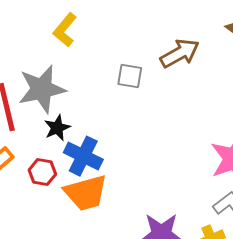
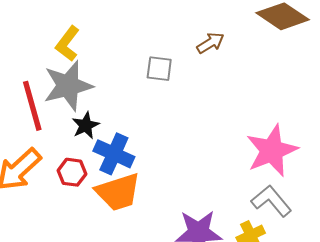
yellow L-shape: (65, 30) -> (68, 44), moved
brown arrow: (180, 53) -> (210, 43), size x0.7

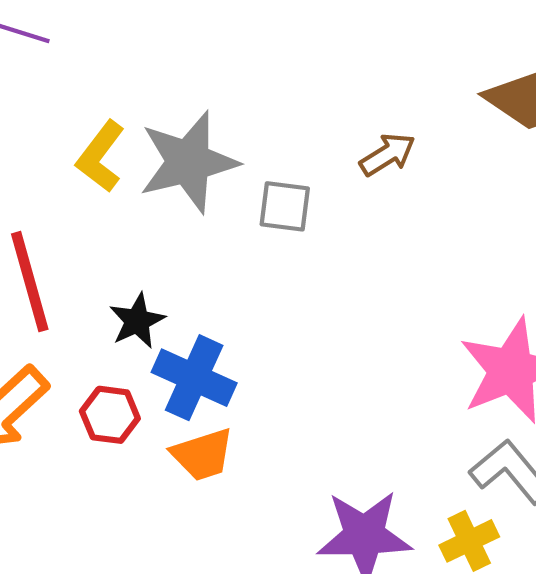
gray star: (68, 86) -> (188, 162), moved
orange trapezoid: (118, 192) -> (203, 455), size x0.7

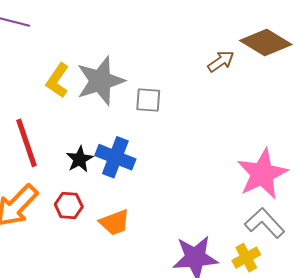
brown arrow: (388, 154) -> (221, 61), moved
blue cross: (194, 378) -> (115, 157), moved

